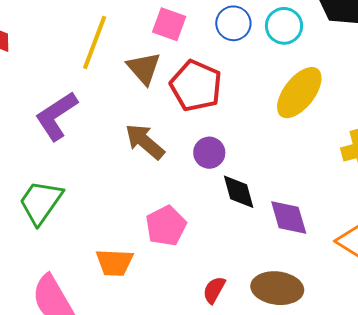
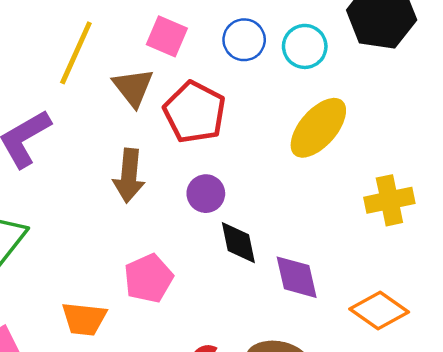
brown arrow: (145, 142) -> (129, 176), turned -129

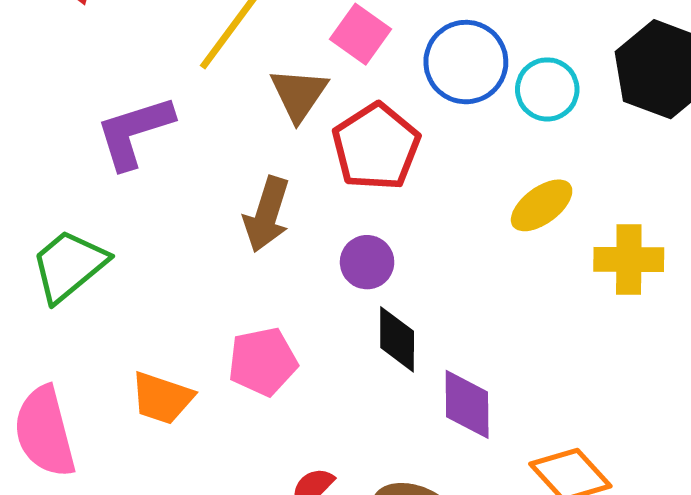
blue circle: (244, 40) -> (466, 62), size x1.4
yellow ellipse: (318, 128) -> (542, 205), size x0.7
yellow cross: (389, 200) -> (629, 260), moved

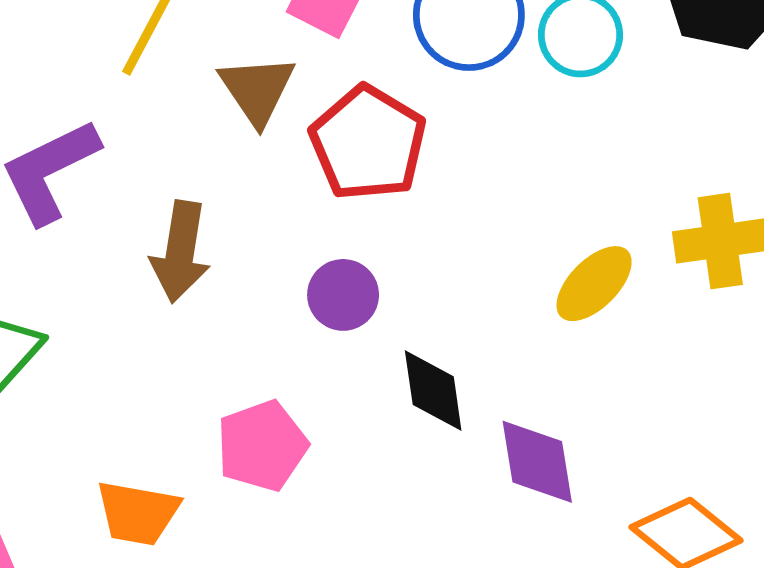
yellow ellipse: (542, 205) -> (594, 284), moved
brown arrow: (267, 214) -> (180, 252), moved
purple circle: (367, 262) -> (343, 295), moved

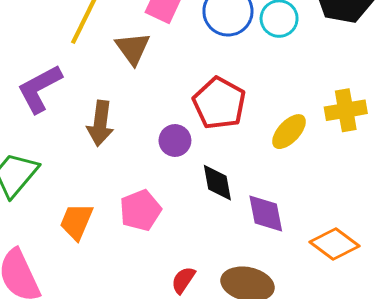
red pentagon: (368, 143) -> (219, 103), moved
orange trapezoid: (138, 513) -> (76, 222), moved, turned 105

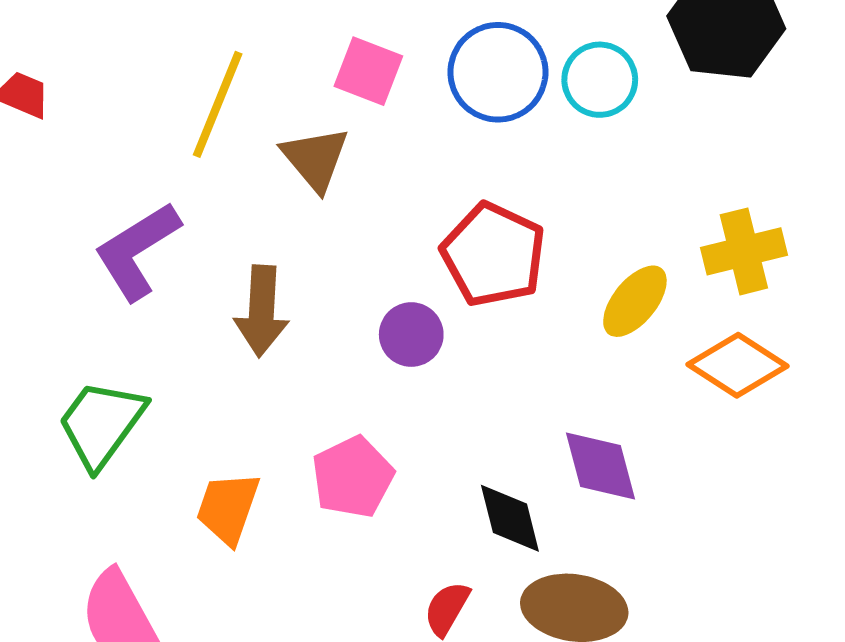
black diamond: (217, 183) -> (510, 518), moved
orange diamond: (335, 244) -> (738, 365), moved

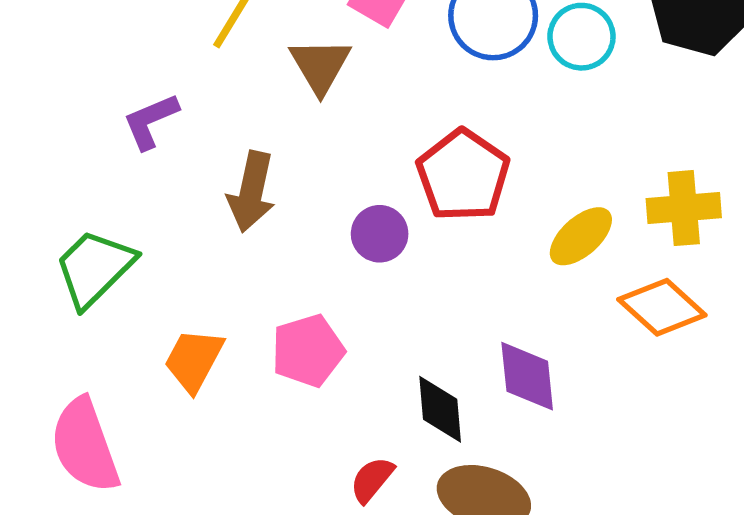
purple L-shape: (137, 251) -> (151, 121), size x0.7

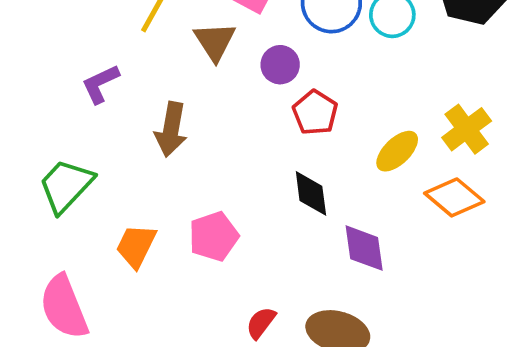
red pentagon: (463, 175) -> (315, 113), size x0.7
yellow cross: (684, 208) -> (467, 129), turned -30
purple circle: (380, 234) -> (280, 65), moved
black diamond: (440, 409) -> (311, 193), moved

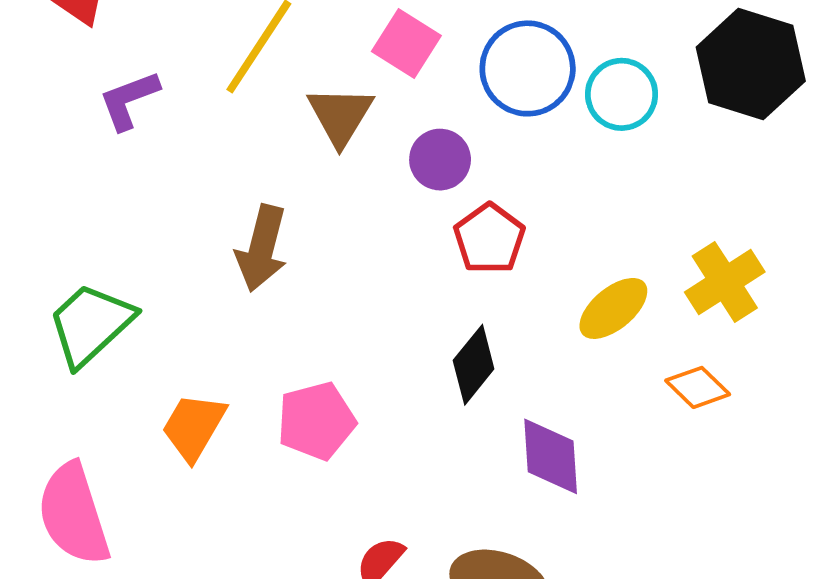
purple L-shape: (100, 84) -> (129, 100), moved
black diamond: (311, 193) -> (474, 365), turned 42
orange diamond: (454, 197) -> (698, 387), size x0.7

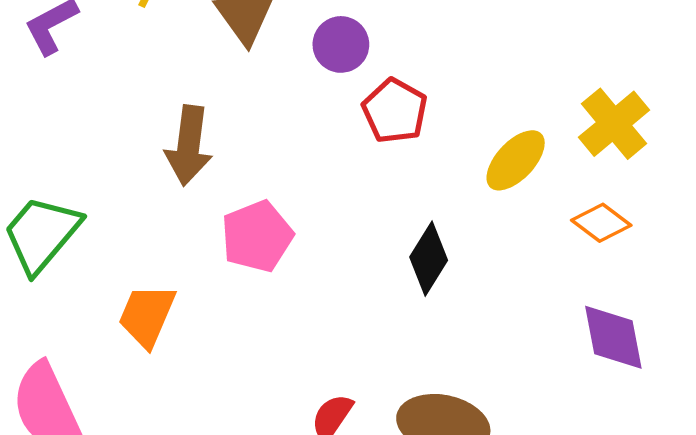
black diamond: (474, 365) -> (429, 259), moved
pink pentagon: (316, 421) -> (257, 236), moved
purple diamond: (551, 456) -> (613, 337), moved

